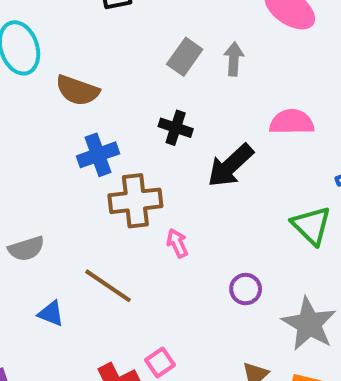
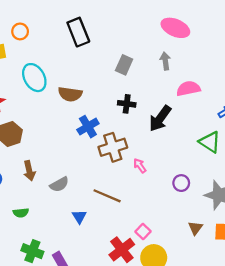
gray arrow: (234, 59) -> (165, 61), moved
blue triangle: (51, 314) -> (79, 217), turned 48

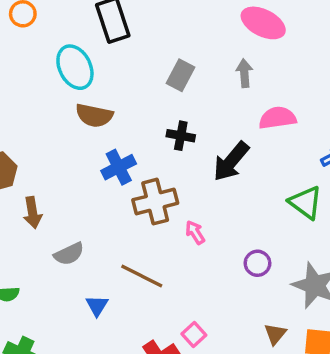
cyan ellipse: (34, 78) -> (75, 67), moved
brown arrow: (29, 171) -> (32, 213), moved

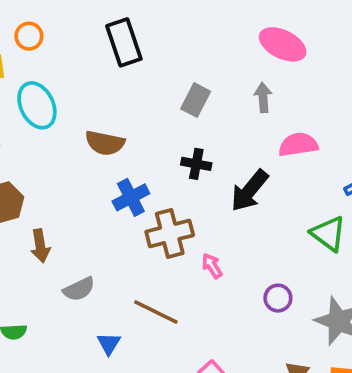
cyan ellipse: (75, 67) -> (37, 105), moved

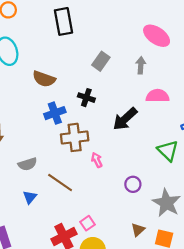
black cross: (196, 164) -> (86, 98), moved
gray semicircle: (79, 289) -> (27, 164), moved

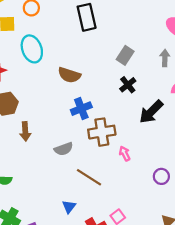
black cross: (86, 98) -> (128, 85), moved, turned 35
gray semicircle: (27, 164) -> (64, 149), moved
blue triangle: (30, 197) -> (69, 207), moved

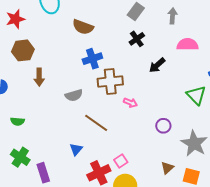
black arrow: (151, 112) -> (157, 65), size x0.7
pink arrow: (125, 154) -> (130, 103), turned 136

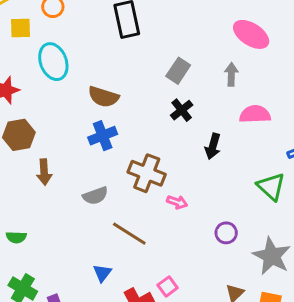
blue cross: (92, 59) -> (103, 136), moved
black arrow: (157, 65) -> (213, 146), turned -30
brown cross: (110, 82) -> (147, 173), turned 30

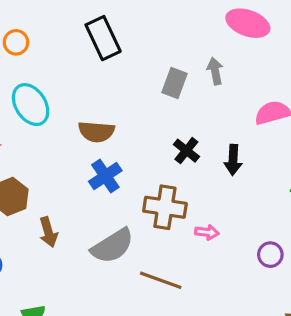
gray arrow: (231, 74) -> (215, 71), moved
black cross: (182, 110) -> (186, 151), moved
gray semicircle: (95, 196) -> (112, 246), size x1.5

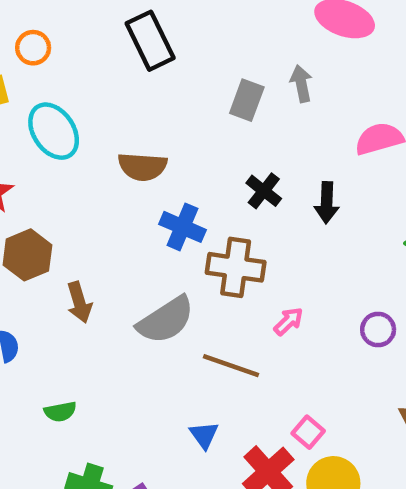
blue cross: (105, 176) -> (182, 227), moved, turned -32
pink arrow: (207, 232) -> (288, 321), moved, turned -50

